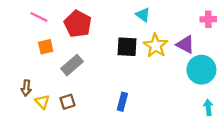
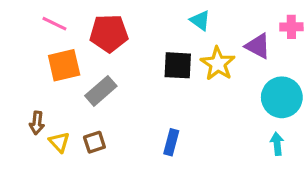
red pentagon: (78, 24) -> (109, 33), turned -30
purple triangle: (185, 44) -> (258, 46), moved
orange square: (46, 47) -> (64, 65), size x1.5
cyan arrow: (208, 107) -> (277, 144), moved

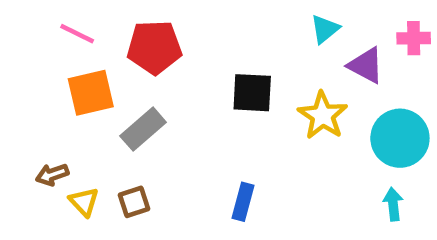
cyan triangle: (200, 20) -> (325, 29), moved, turned 45
yellow star: (218, 64) -> (323, 115), moved
brown arrow: (37, 123) -> (52, 175), turned 65

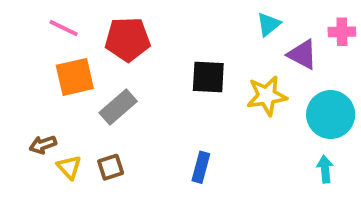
yellow star: (323, 115) -> (267, 96), turned 30

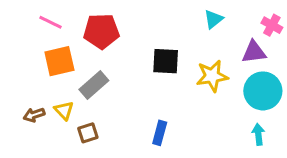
pink cross: (342, 32) -> (272, 25), turned 30
purple triangle: (302, 54) -> (254, 52), moved, turned -35
yellow triangle: (69, 167) -> (64, 110), moved

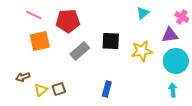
gray rectangle: (94, 85) -> (80, 51), moved
yellow triangle: (64, 110) -> (41, 90), moved, turned 32

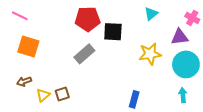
pink line: (34, 15) -> (20, 16), moved
red pentagon: (68, 21) -> (88, 19), moved
orange square: (40, 41) -> (28, 46), moved, turned 30
black square: (111, 41) -> (113, 32), moved
blue rectangle: (107, 89) -> (134, 99), moved

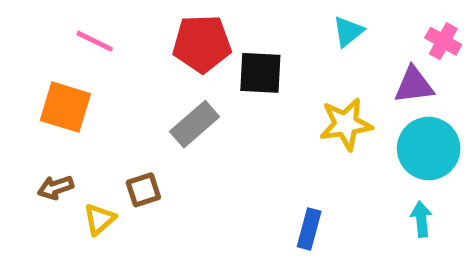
pink line: (20, 16) -> (95, 41), moved
brown square: (62, 94) -> (143, 190), moved

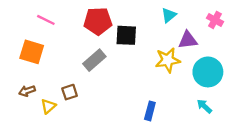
purple triangle: (414, 85) -> (188, 40), moved
cyan arrow: (421, 219) -> (204, 106), turned -42

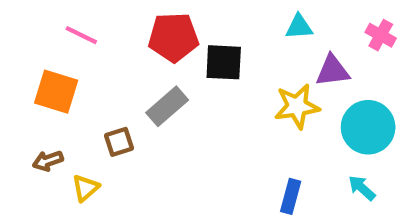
cyan triangle: (169, 15) -> (299, 27), turned 35
brown square: (70, 92) -> (119, 142), moved
blue rectangle: (150, 111) -> (291, 196), moved

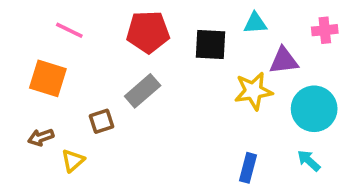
pink cross: (381, 35) -> (325, 30), turned -35
black square: (224, 62) -> (210, 44), moved

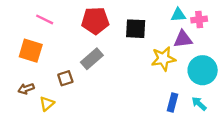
cyan triangle: (255, 23) -> (178, 15), moved
pink cross: (325, 30) -> (199, 19), moved
blue rectangle: (248, 168) -> (173, 103), moved

